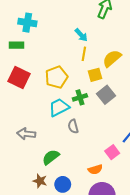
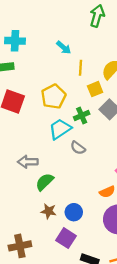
cyan arrow: (81, 35) -> (64, 48), moved
gray semicircle: (73, 126) -> (78, 148), turned -32
green semicircle: (51, 157) -> (45, 182), moved

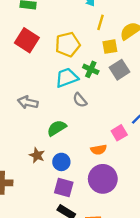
green cross: (82, 115) -> (91, 69), turned 35
green semicircle: (45, 182) -> (57, 128), moved
purple square: (66, 238) -> (64, 188), moved, turned -30

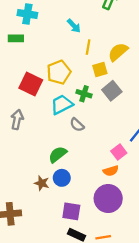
red square: (27, 40) -> (31, 84), moved
gray arrow: (28, 102) -> (17, 119), moved, turned 96
orange semicircle: (99, 150) -> (111, 171), moved
blue circle: (61, 162) -> (62, 178), moved

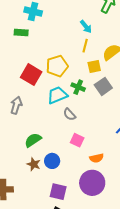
cyan arrow: (74, 26) -> (86, 27), moved
pink square: (119, 152) -> (77, 140), moved, turned -32
green semicircle: (58, 154) -> (33, 140), moved

